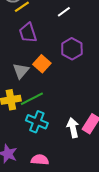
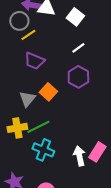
white line: (64, 12) -> (78, 48), moved
purple trapezoid: (28, 33) -> (34, 61), turned -50

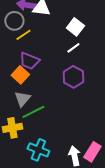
white square: (75, 17) -> (75, 27), moved
orange square: (48, 92) -> (20, 75), moved
green line: (38, 127) -> (33, 112), moved

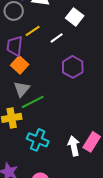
yellow line: (23, 35) -> (33, 31), moved
white line: (73, 48) -> (57, 38), moved
purple trapezoid: (29, 61) -> (15, 46), moved, turned 75

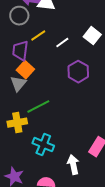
white square: (75, 17) -> (92, 36), moved
gray triangle: (22, 89) -> (18, 84), moved
white arrow: (74, 146) -> (73, 165), moved

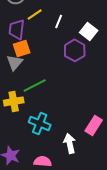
white square: (92, 36) -> (89, 31), moved
white line: (62, 43) -> (59, 21), turned -32
orange square: (25, 70) -> (22, 48), turned 30

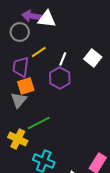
white square: (89, 31) -> (93, 58), moved
purple hexagon: (75, 50) -> (60, 78), moved
yellow cross: (14, 101) -> (18, 139), turned 36

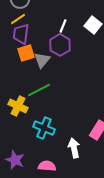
yellow line: (39, 52) -> (18, 19), moved
gray triangle: (19, 100) -> (42, 60), moved

